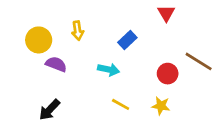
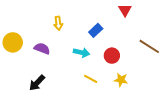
yellow circle: (39, 40) -> (13, 42), moved
red circle: (168, 74) -> (112, 56), moved

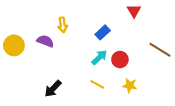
purple semicircle: (42, 48) -> (45, 41), moved
cyan arrow: (82, 53) -> (99, 57), moved, turned -56
black arrow: (37, 83) -> (53, 89), moved

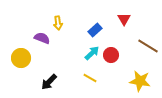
red triangle: (134, 11) -> (124, 19), moved
yellow circle: (14, 45) -> (21, 58), moved
yellow star: (130, 85) -> (140, 81), moved, size x1.5

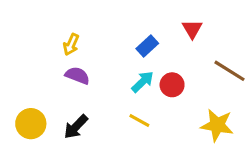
yellow arrow: (58, 23) -> (71, 44), moved, turned 32
purple semicircle: (42, 38) -> (77, 76), moved
yellow circle: (21, 58) -> (31, 124), moved

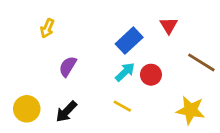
yellow arrow: (71, 44) -> (47, 28), moved
blue rectangle: (147, 46) -> (129, 41), size x1.4
purple semicircle: (77, 76) -> (68, 66), turned -80

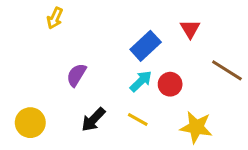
yellow arrow: (47, 28) -> (55, 18), moved
yellow star: (191, 110) -> (196, 127), moved
black arrow: (66, 112) -> (93, 120), moved

